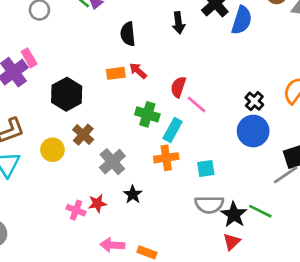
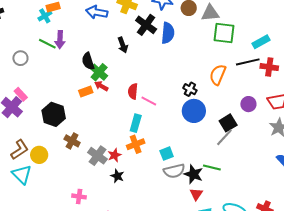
green cross: (147, 114) -> (99, 72), moved, turned 36
yellow circle: (52, 150) -> (39, 155), moved
cyan square: (206, 169) -> (167, 154), moved
red star: (97, 203) -> (114, 155), moved

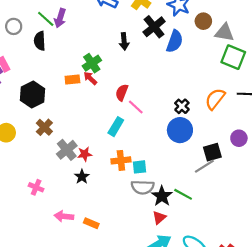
black semicircle: (88, 61) -> (40, 41), moved
orange cross: (136, 144) -> (121, 160), moved

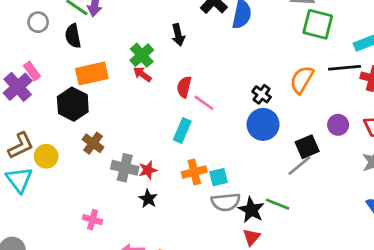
black arrow: (124, 41) -> (178, 35), moved
orange rectangle: (72, 80) -> (92, 74), moved, size x1.6
gray cross: (67, 150) -> (125, 168), turned -30

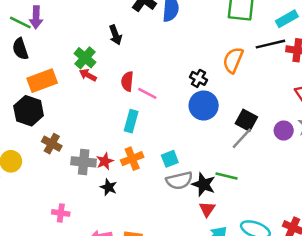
purple circle: (338, 125) -> (284, 131), moved
black square: (307, 147) -> (246, 120), turned -30
orange cross: (194, 172) -> (132, 159), moved

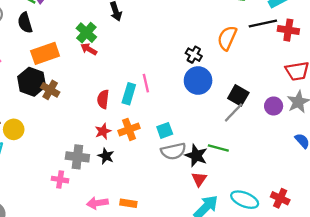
red semicircle: (127, 81) -> (103, 99), moved
pink line: (147, 93) -> (146, 83), moved, turned 48
brown cross: (52, 144) -> (50, 90), moved
gray cross: (84, 162) -> (77, 157), moved

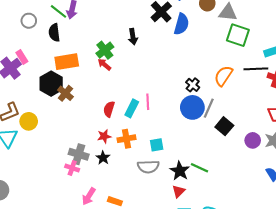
gray line: (234, 112) -> (209, 108), moved, turned -30
gray semicircle: (173, 151) -> (148, 167), moved
pink cross: (60, 180) -> (72, 168), moved
pink arrow: (97, 203) -> (89, 196), turned -60

